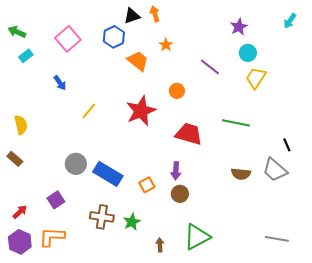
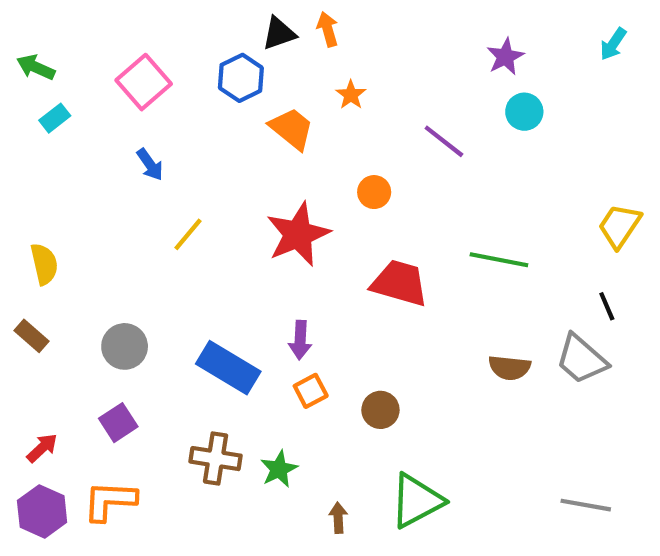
yellow trapezoid: (256, 78) -> (619, 226), moved
blue arrow: (60, 83) -> (150, 165), moved
gray circle: (76, 164) -> (125, 346), moved
purple arrow: (176, 171) -> (300, 340), moved

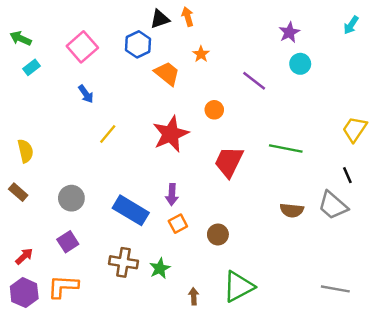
red trapezoid: (400, 283) -> (229, 162), turned -80

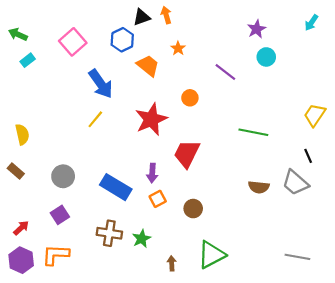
blue arrow: (86, 94) -> (101, 84), moved, size x1.8
red trapezoid: (229, 162) -> (187, 154), moved

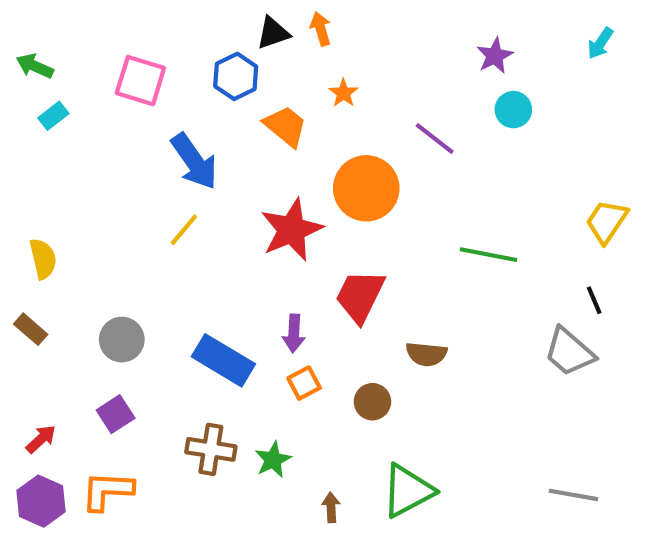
pink square: (73, 42) -> (140, 81), turned -32
orange circle: (190, 98) -> (366, 188), size x2.0
brown semicircle: (259, 187) -> (426, 354), moved

